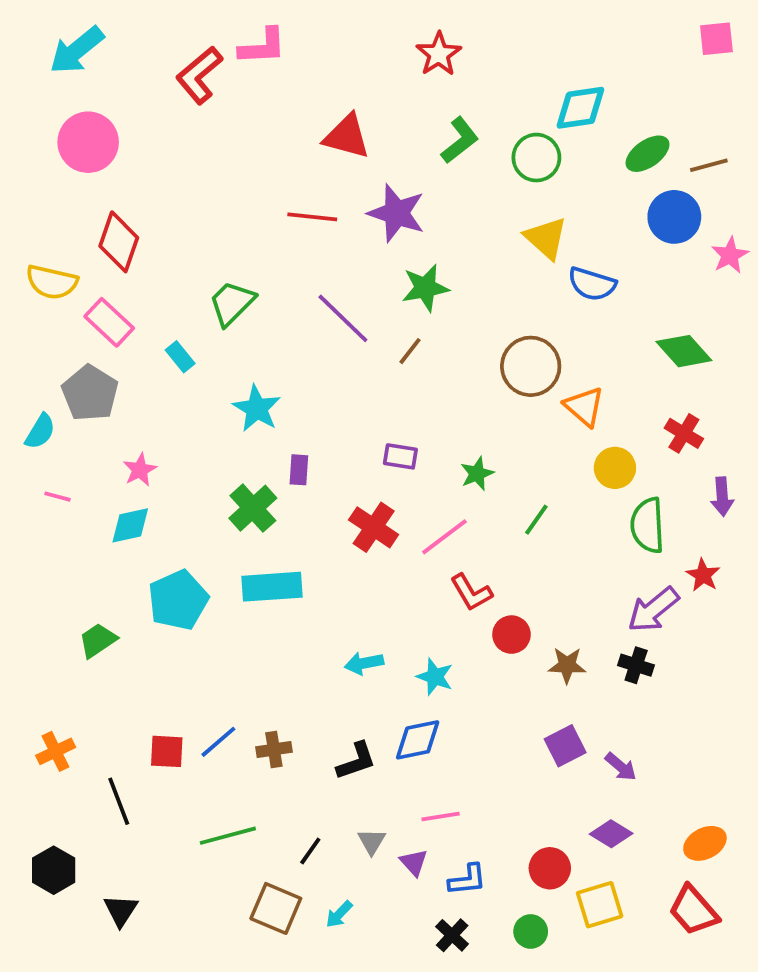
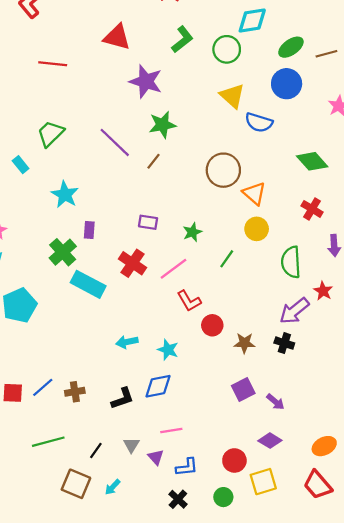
red line: (312, 217) -> (53, 64), moved
blue circle: (674, 217) -> (287, 84), moved
yellow circle: (615, 468) -> (257, 229), moved
cyan rectangle: (272, 587) -> (88, 284), moved, turned 32

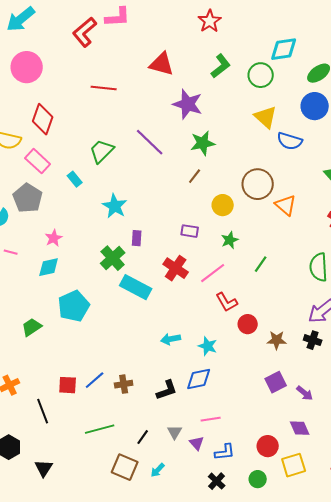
purple line: (115, 142) -> (150, 142), moved
yellow circle: (257, 229) -> (223, 205), moved
purple diamond: (270, 441) -> (300, 428), turned 35

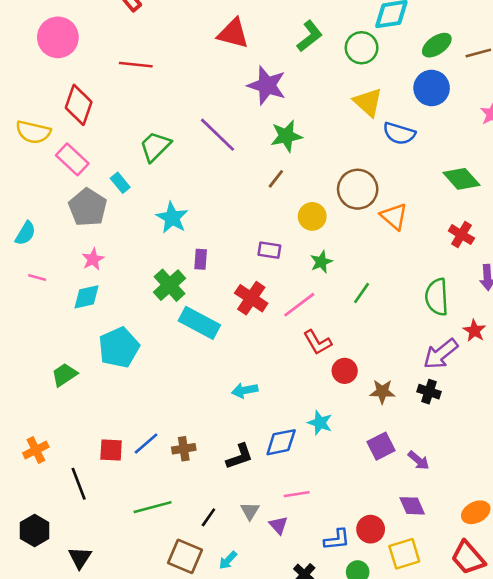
red line: (104, 88) -> (136, 65), moved
gray pentagon: (28, 198) -> (88, 207), moved
cyan star: (208, 346) -> (320, 423), moved
blue L-shape: (225, 452) -> (337, 540), moved

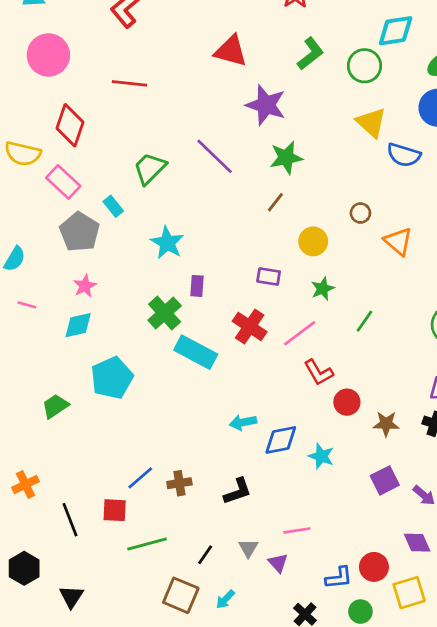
brown circle: (358, 189) -> (360, 213), size x0.5
blue diamond: (281, 442) -> (281, 440), moved
red square: (111, 450) -> (115, 510), moved

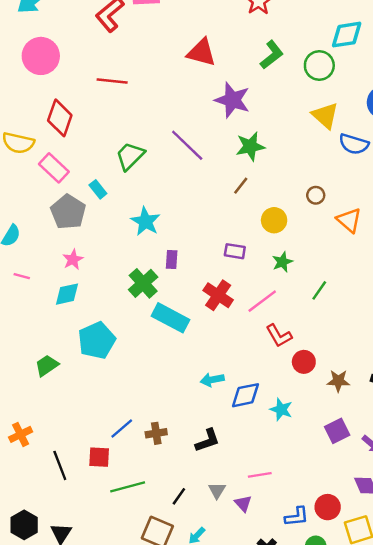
black hexagon: (24, 568) -> (24, 525), moved

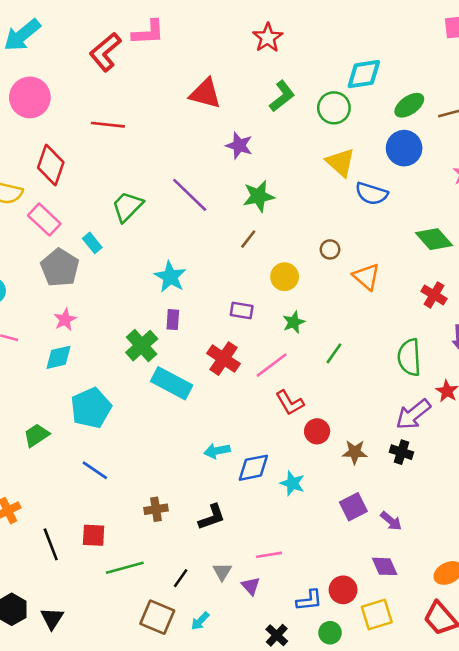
purple star: (232, 100) -> (239, 146), size x0.7
cyan star: (146, 221) -> (170, 277), moved
blue line: (122, 429) -> (95, 470), moved, turned 75

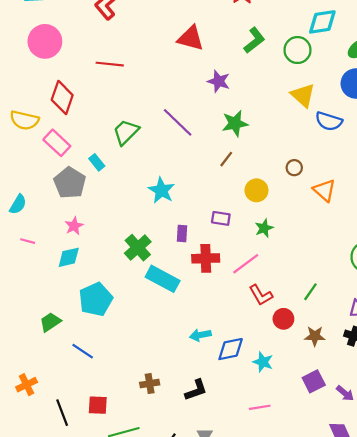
purple rectangle: (173, 320) -> (182, 234), moved
green line: (334, 353) -> (310, 292), moved
red cross: (223, 359) -> (206, 258), turned -36
blue line: (95, 470) -> (83, 351), moved
pink line: (269, 555) -> (260, 407), moved

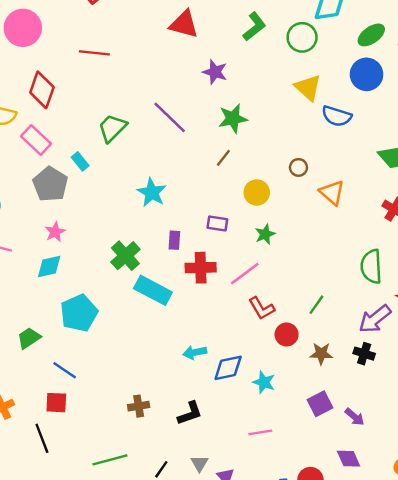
red square: (98, 405) -> (56, 403), moved

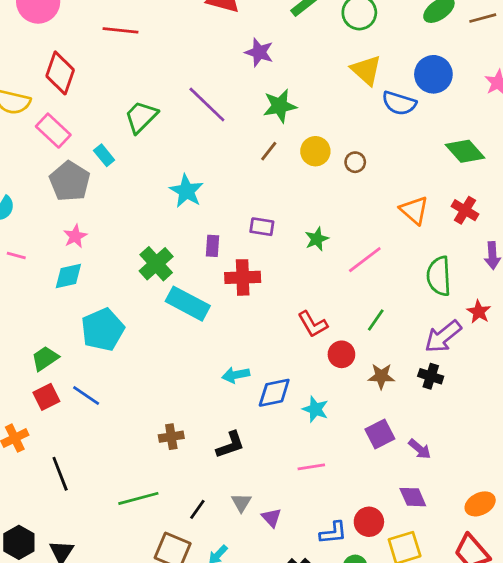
blue circle: (367, 74) -> (433, 74), moved
yellow circle: (257, 192) -> (315, 151), moved
orange triangle: (332, 192) -> (414, 210), moved
pink line: (245, 274) -> (365, 260), moved
red square: (56, 403) -> (46, 397), moved, turned -30

